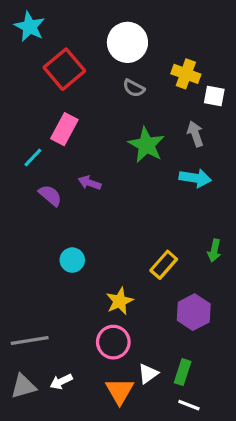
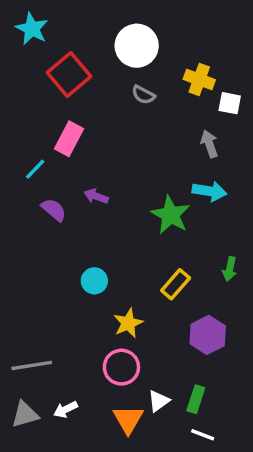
green star: (146, 145) -> (170, 215), moved
cyan circle: (72, 260) -> (94, 281), moved

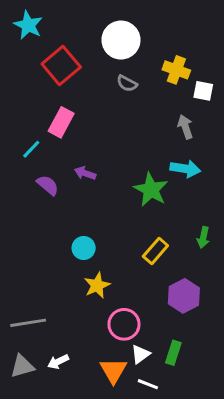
yellow star: (128, 323) -> (97, 285), moved
pink circle: (121, 367) -> (124, 324), moved
white line: (203, 435) -> (148, 384), moved

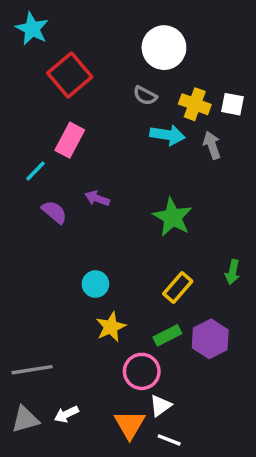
white circle: (121, 40) -> (164, 48), moved
yellow cross: (176, 70) -> (195, 104), moved
cyan arrow: (185, 169) -> (167, 135), moved
green rectangle: (173, 353) -> (167, 335), moved, turned 45

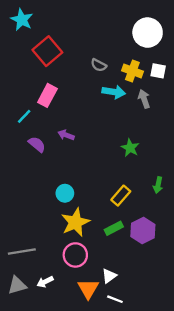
white circle: (164, 48) -> (148, 33), moved
green star: (173, 217) -> (130, 148), moved, size x0.7
yellow star: (111, 327) -> (75, 222), size x1.4
pink circle: (142, 371) -> (75, 255), moved

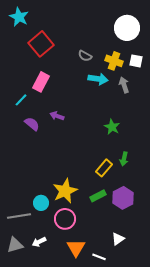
green arrow: (158, 185) -> (124, 159), moved
cyan circle: (65, 193) -> (41, 203), moved
white triangle: (109, 276) -> (118, 239), moved

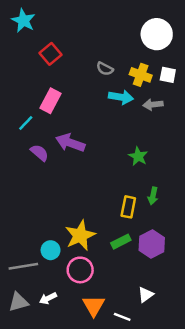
red square: (41, 44) -> (51, 54), size x0.7
gray arrow: (124, 85) -> (153, 105), turned -77
purple arrow: (57, 116) -> (70, 143), size x1.6
yellow rectangle: (104, 168) -> (128, 207), turned -30

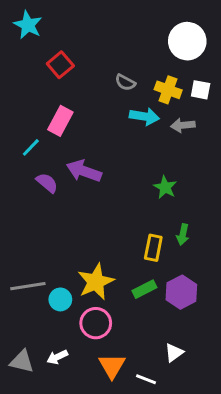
gray line: (23, 266) -> (28, 286), moved
gray triangle: (18, 302) -> (22, 361), turned 30

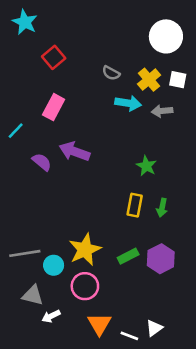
yellow cross: (168, 90) -> (149, 80), turned 30
cyan line: (31, 147) -> (16, 131), moved
yellow rectangle: (153, 248) -> (135, 205), moved
white triangle: (174, 353) -> (154, 328), moved
gray triangle: (22, 361) -> (33, 295), moved

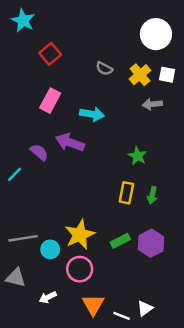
cyan arrow: (128, 103) -> (92, 114), moved
cyan line: (16, 131) -> (14, 174), moved
gray triangle: (33, 295) -> (16, 278), moved

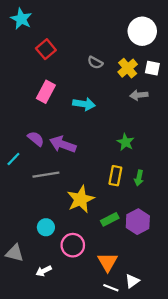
purple arrow: (70, 142) -> (63, 144), moved
yellow star: (80, 235) -> (81, 199), moved
gray line: (23, 238) -> (46, 175), moved
orange triangle: (93, 305) -> (108, 262), moved

